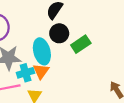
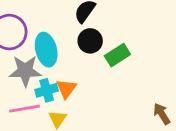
cyan ellipse: (42, 51) -> (46, 50), moved

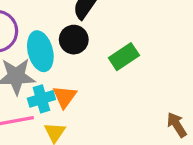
black circle: (90, 41) -> (74, 40), moved

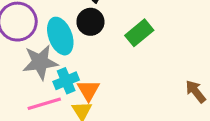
orange triangle: (65, 97) -> (88, 90), moved

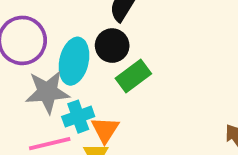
green rectangle: (139, 33) -> (133, 76), moved
cyan ellipse: (60, 36) -> (74, 61), turned 30

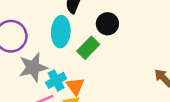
black circle: (112, 46) -> (107, 24), moved
cyan ellipse: (74, 61) -> (61, 32), moved

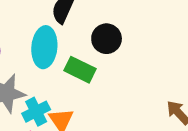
green rectangle: (88, 48) -> (80, 70), turned 70

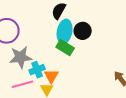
cyan ellipse: (44, 47) -> (65, 32), moved

